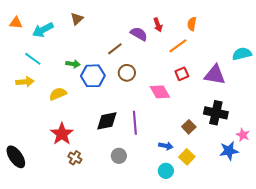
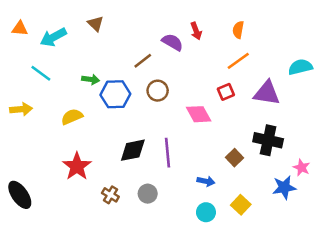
brown triangle: (77, 19) -> (96, 24), turned -32
orange line: (178, 46) -> (238, 61), moved
yellow arrow: (25, 82) -> (21, 109), moved
yellow square: (187, 157) -> (241, 205), moved
brown cross: (75, 158) -> (110, 195), moved

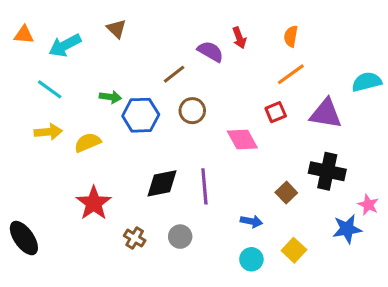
yellow arrow: (21, 109) -> (48, 132), moved

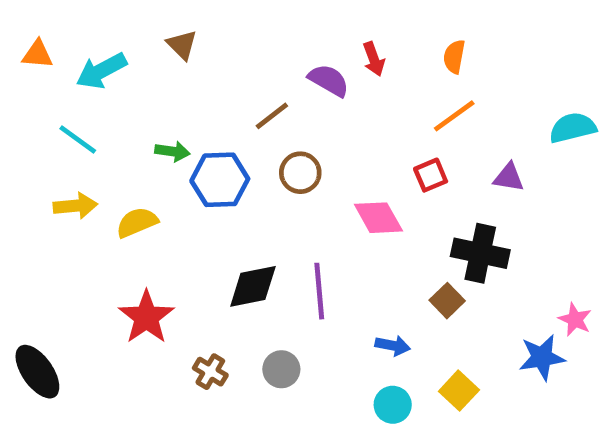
purple triangle: (326, 114) -> (509, 177), size x0.6
black cross: (327, 171) -> (480, 253), moved

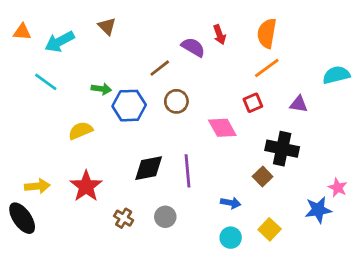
orange semicircle: (454, 57) -> (267, 33), size x1.5
yellow arrow: (75, 206) -> (37, 186), moved

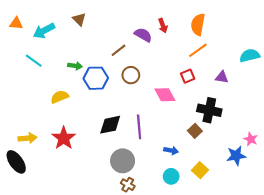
gray circle: (165, 217) -> (123, 161), size x1.5
brown cross: (124, 218) -> (128, 185), moved

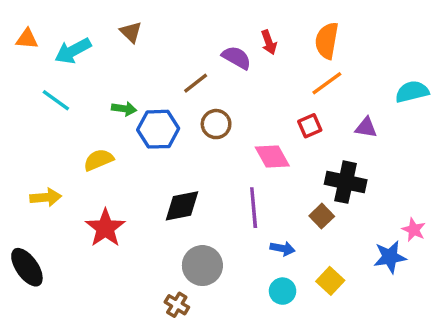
purple line: (139, 127) -> (254, 208), moved
yellow arrow: (28, 138) -> (46, 197), moved
brown cross: (128, 185) -> (177, 305), moved

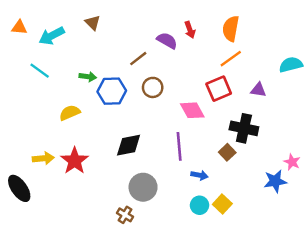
red square: (310, 126) -> (219, 89), size x1.5
yellow arrow: (46, 197) -> (43, 158), moved
yellow square: (330, 281) -> (222, 204), moved

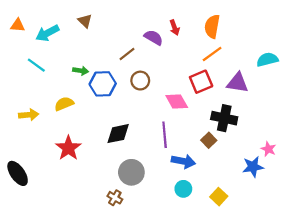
purple triangle: (258, 90) -> (237, 83), size x1.5
yellow arrow: (43, 158) -> (29, 115), moved
blue arrow: (200, 175) -> (183, 161), size x1.5
yellow square: (222, 204) -> (219, 197), moved

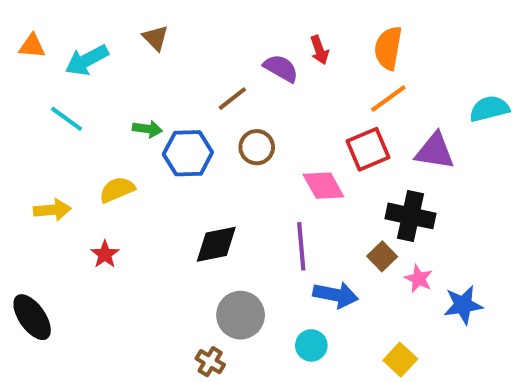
red star: (68, 148) -> (105, 254), moved, size x0.6
pink star: (268, 149) -> (419, 279), moved
cyan circle: (183, 189) -> (311, 345), moved

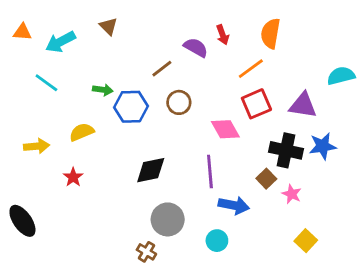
orange line: (388, 99) -> (251, 69), moved
blue star: (463, 305) -> (323, 146), moved
yellow square: (400, 360) -> (306, 241), moved

